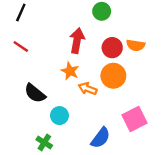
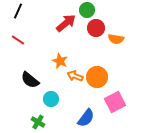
red arrow: (77, 41) -> (66, 23), moved, turned 40
red circle: (112, 48) -> (96, 28), moved
orange circle: (113, 76) -> (97, 77), moved

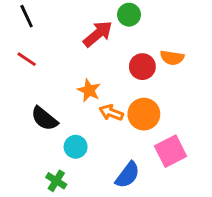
black line: (18, 11) -> (27, 16), turned -49
red circle: (96, 28) -> (142, 67), moved

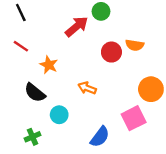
orange star: (89, 90) -> (49, 65), moved
orange circle: (144, 114) -> (151, 89), moved
green cross: (56, 181) -> (32, 137), moved, turned 35

